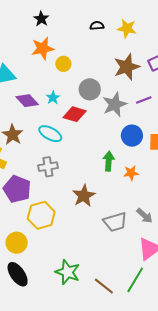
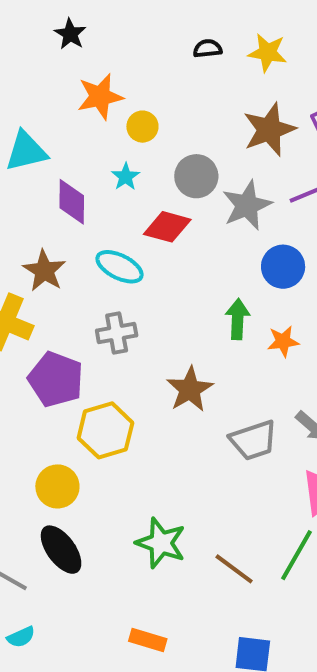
black star: (41, 19) -> (70, 34), moved
cyan star: (53, 98) -> (126, 177), moved
purple diamond: (27, 101) -> (72, 202), turned 45

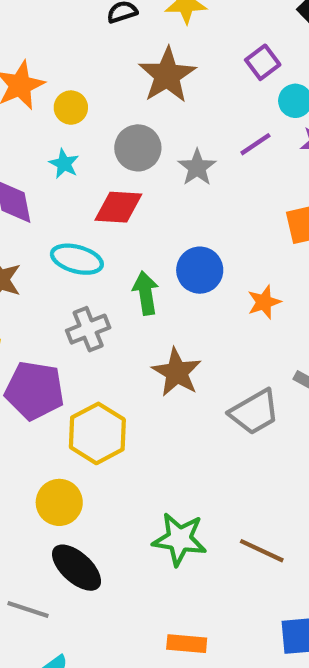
brown star: (269, 130) -> (167, 75), moved
gray star: (247, 205) -> (197, 167), size x0.7
blue circle: (283, 267) -> (200, 270), moved
green arrow: (238, 319) -> (146, 293), moved

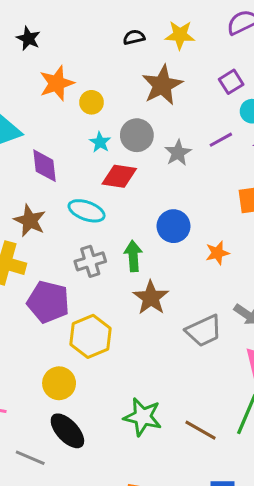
cyan star: (64, 164) -> (100, 142), moved
green arrow: (146, 293) -> (133, 256), moved

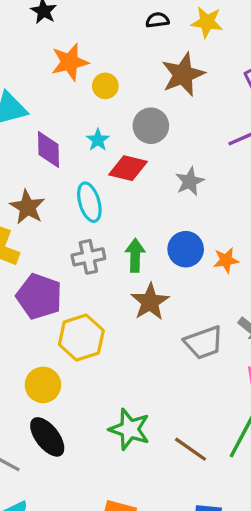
cyan star: (100, 142) -> (98, 140), moved
gray star: (178, 153) -> (190, 181), moved
cyan ellipse: (87, 211) -> (89, 202), turned 48
blue circle: (174, 226) -> (186, 249), moved

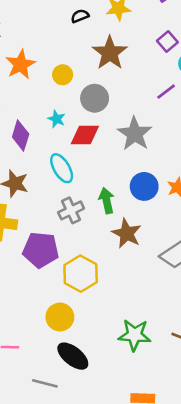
yellow circle: (105, 86) -> (63, 75), moved
purple diamond: (49, 150) -> (21, 135), turned 32
gray star: (190, 181) -> (135, 134), size x1.5

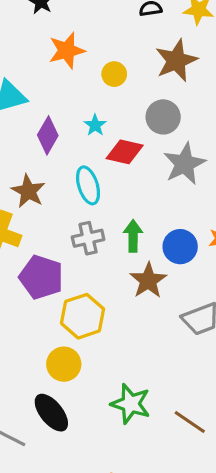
gray circle: (95, 98) -> (163, 117), moved
blue circle: (144, 186) -> (180, 247), moved
yellow circle: (60, 317) -> (64, 364), moved

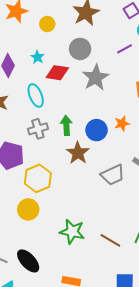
black ellipse: (51, 413) -> (28, 261), moved

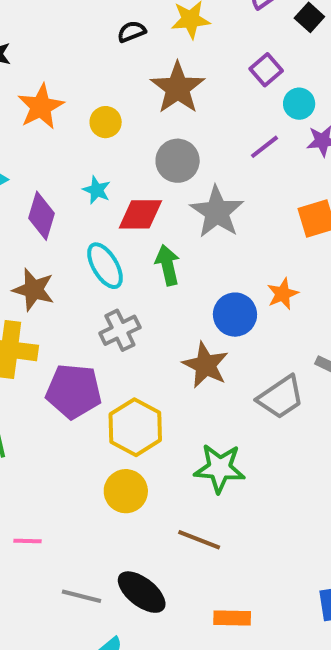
green arrow: (66, 125) -> (168, 265), moved
green star: (72, 232) -> (220, 468), moved
brown line: (110, 240) -> (199, 540), moved

